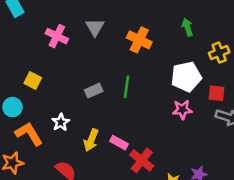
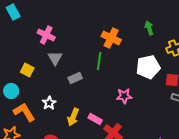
gray triangle: (95, 27) -> (55, 58), moved
green line: (127, 87) -> (99, 61), moved
pink star: (182, 110) -> (124, 96), moved

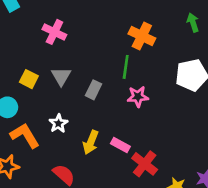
gray triangle: (55, 58) -> (61, 76), moved
gray rectangle: (75, 78) -> (93, 90), turned -40
pink star: (124, 96) -> (138, 97), moved

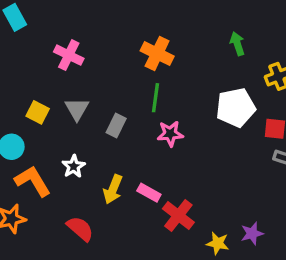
orange cross: (142, 36) -> (157, 53), moved

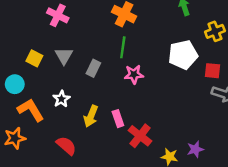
pink rectangle: (149, 193) -> (118, 119), turned 42

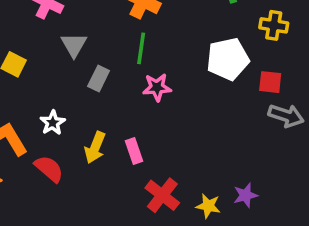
yellow cross: (215, 31) -> (274, 25), turned 30
gray triangle: (64, 56) -> (74, 45), moved
red cross: (140, 136) -> (162, 195), moved
red semicircle: (66, 146) -> (49, 169), moved

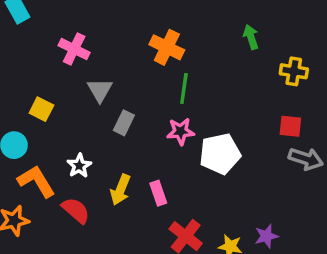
green line: (141, 48) -> (184, 88), moved
white pentagon: (228, 59) -> (220, 154), moved

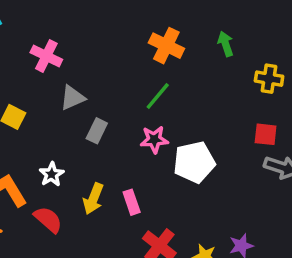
orange cross: (167, 47) -> (166, 46), moved
green line: (184, 88) -> (158, 96), turned 32
gray triangle: (100, 90) -> (72, 98), turned 36

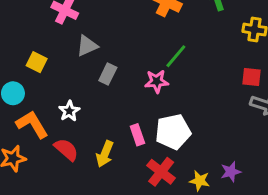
green line: (158, 96) -> (176, 56), moved
white pentagon: (194, 162) -> (173, 132), moved
yellow arrow: (93, 199) -> (105, 154), moved

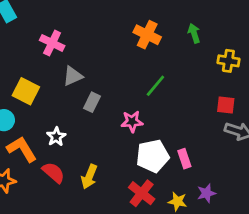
yellow square: (37, 62) -> (26, 91), size x1.4
pink star: (157, 81) -> (132, 122), moved
pink rectangle: (137, 135) -> (184, 159), moved

